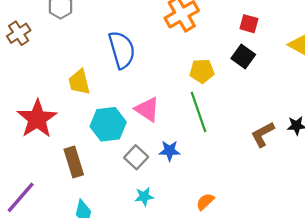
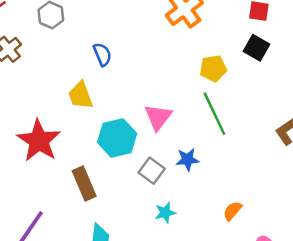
blue semicircle: (122, 50) -> (102, 54), moved, size x0.6
pink triangle: (147, 109) -> (158, 117), turned 40

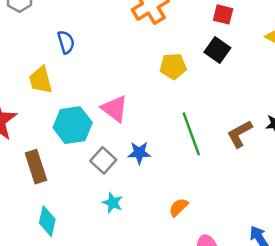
green line: (214, 114) -> (191, 134), moved
pink triangle: (158, 117) -> (115, 109), turned -36
cyan star: (165, 213) -> (112, 203), turned 30

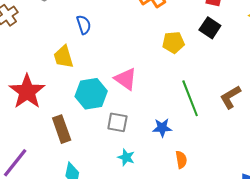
blue star: (139, 153) -> (162, 128), moved
gray square: (103, 160) -> (117, 122), turned -30
orange semicircle: (178, 207) -> (181, 160), turned 126

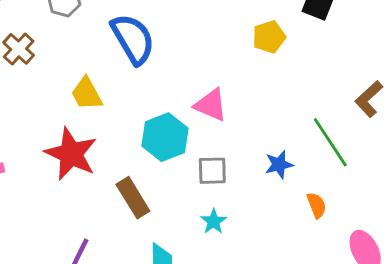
blue semicircle: (84, 25) -> (133, 39), size x1.8
yellow trapezoid: (63, 57) -> (87, 94), moved
green line: (190, 98) -> (330, 142), moved
cyan star: (126, 157) -> (214, 221), moved, turned 30

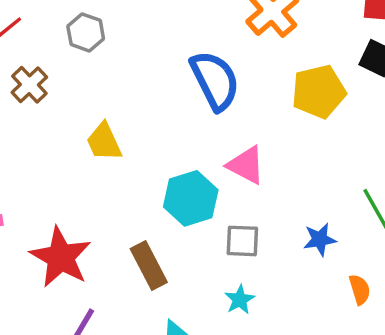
yellow pentagon: (269, 37) -> (319, 92), size x1.4
blue semicircle: (133, 39) -> (215, 80), moved
red star: (71, 154) -> (61, 257), moved

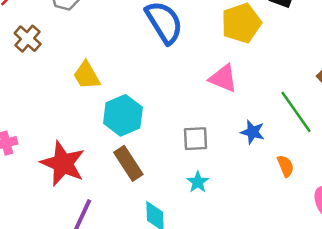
pink triangle: (246, 165) -> (223, 78), moved
cyan hexagon: (191, 198) -> (123, 115), moved
blue star: (320, 239) -> (253, 132), turned 30

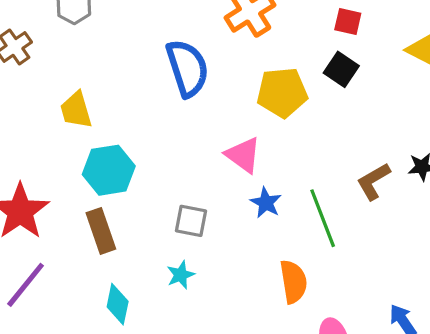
blue star: (253, 132) -> (266, 203), moved
orange semicircle: (285, 166) -> (293, 282), size x1.5

